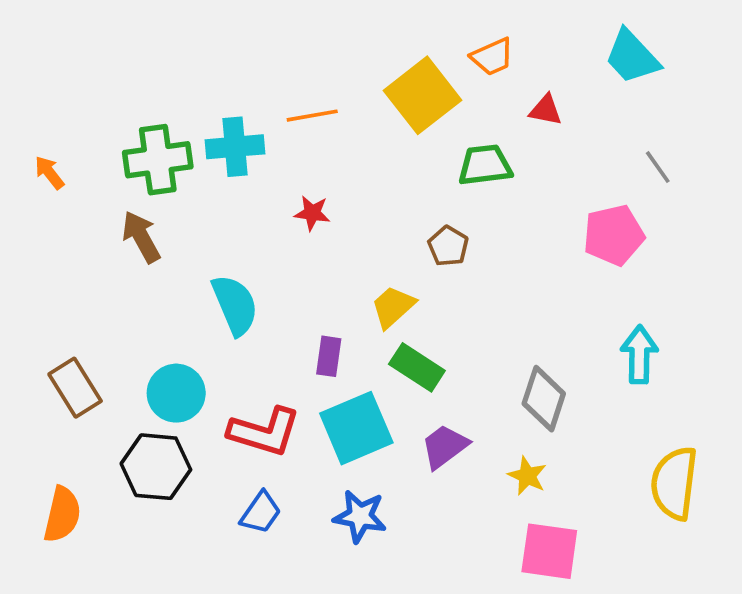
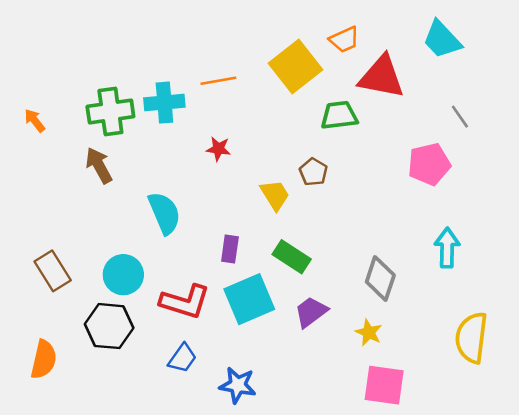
red triangle: (546, 110) -> (382, 77), size x2.0
yellow trapezoid: (393, 307) -> (275, 195), moved, turned 100
blue star: (360, 516) -> (238, 385), moved

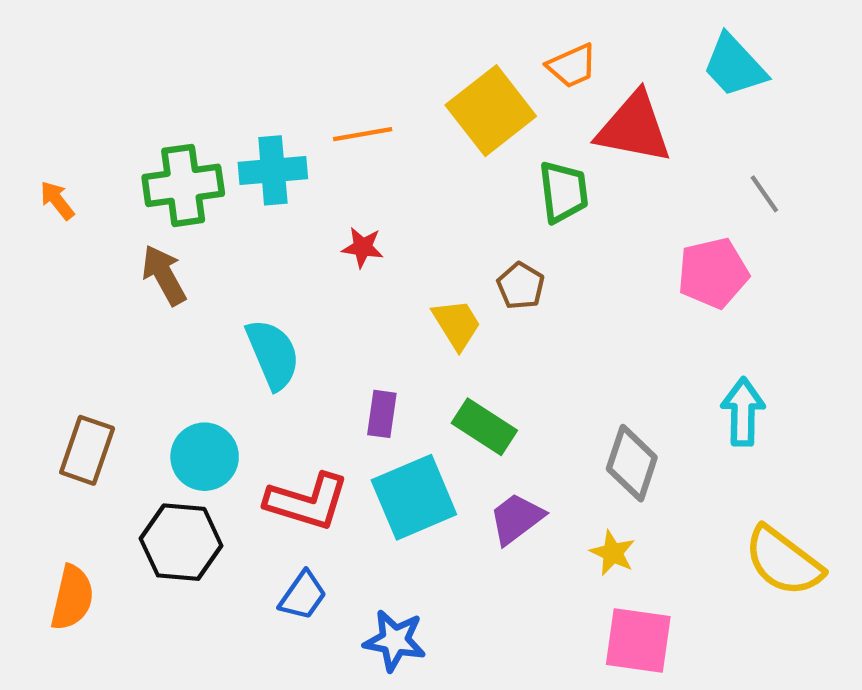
green trapezoid: (339, 115) -> (563, 192), turned 90
brown rectangle: (53, 271) -> (87, 450), turned 51
yellow semicircle: (471, 338) -> (783, 561), turned -60

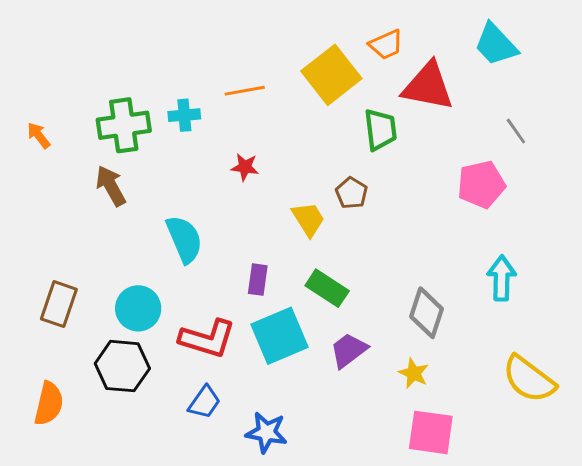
cyan cross: (273, 170) -> (184, 115), size x0.7

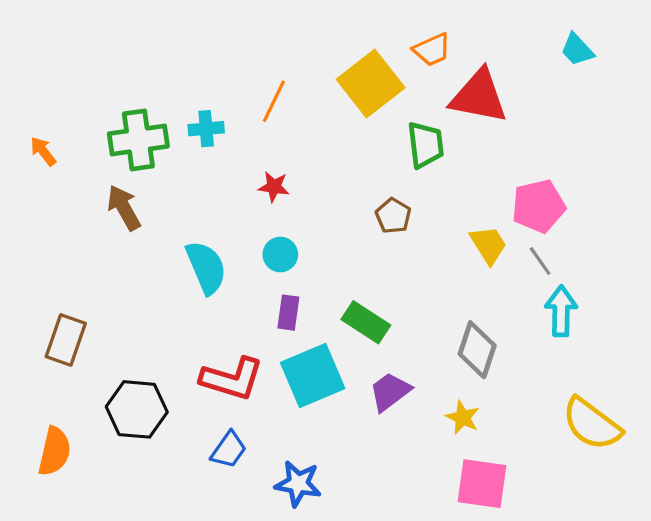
cyan trapezoid: (496, 45) -> (577, 50), moved, size x0.7
orange line: (245, 91) -> (274, 101), turned -54
gray line: (516, 131) -> (540, 261), moved
yellow trapezoid: (308, 219) -> (488, 245), moved
cyan circle: (138, 308) -> (280, 255), moved, size x0.7

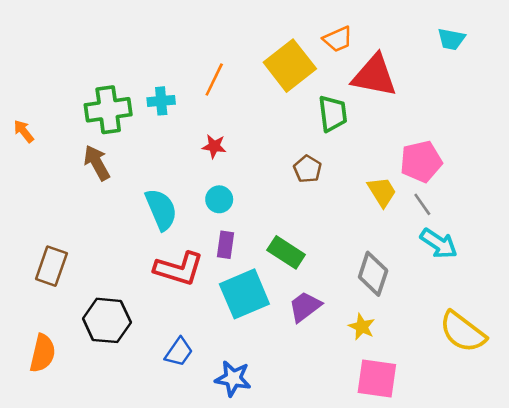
cyan trapezoid: (577, 50) -> (451, 39), turned -36
orange arrow: (43, 151) -> (24, 131), moved
cyan arrow: (561, 311) -> (439, 243), turned 123
red L-shape: (232, 379) -> (179, 269), moved

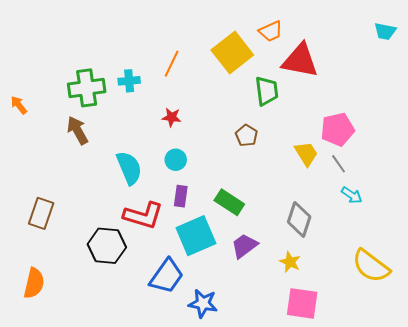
cyan trapezoid: (451, 39) -> (385, 31), moved
cyan arrow: (439, 243) -> (352, 195), size x0.7
black hexagon: (107, 320) -> (107, 246), moved
blue trapezoid: (179, 352) -> (167, 276), moved, size x1.5
blue star: (233, 378) -> (203, 303), moved

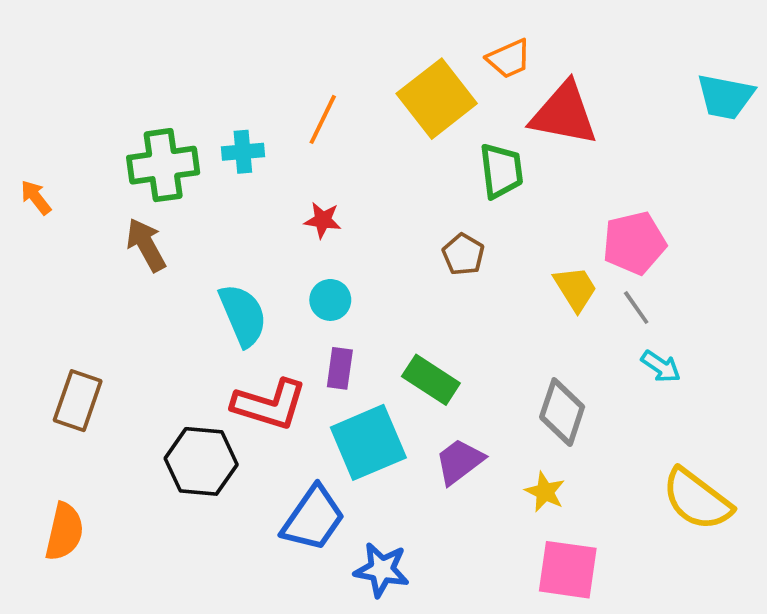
cyan trapezoid: (385, 31) -> (725, 97), moved, size x1.4

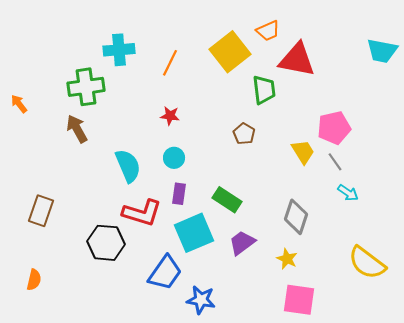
cyan cross: (243, 152) -> (119, 50), moved, size x1.4
orange semicircle: (64, 532) -> (34, 280), size x0.7

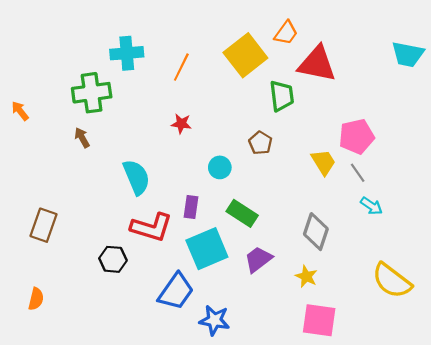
orange trapezoid: (268, 31) -> (286, 33), turned -30
brown arrow: (77, 129) -> (82, 138), size x0.7
cyan circle: (174, 158) -> (220, 167), moved
black hexagon: (106, 243) -> (113, 259), size x0.7

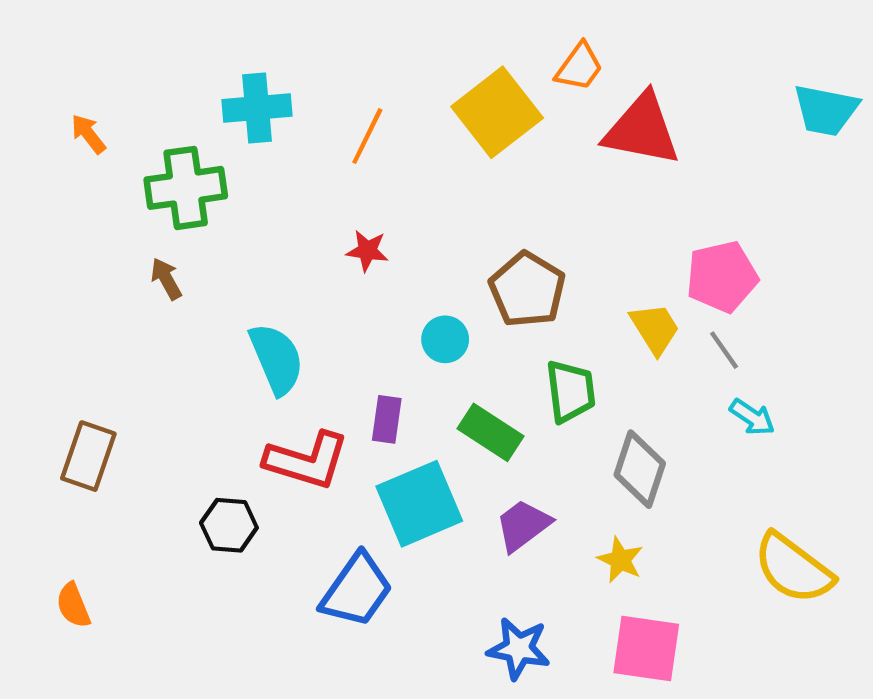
green trapezoid: (282, 96) -> (571, 391), moved
orange arrow: (20, 111) -> (88, 134), moved
brown pentagon: (260, 143) -> (527, 290), size x1.6
orange semicircle: (36, 299) -> (73, 605), turned 145
blue star: (214, 320) -> (519, 649), moved

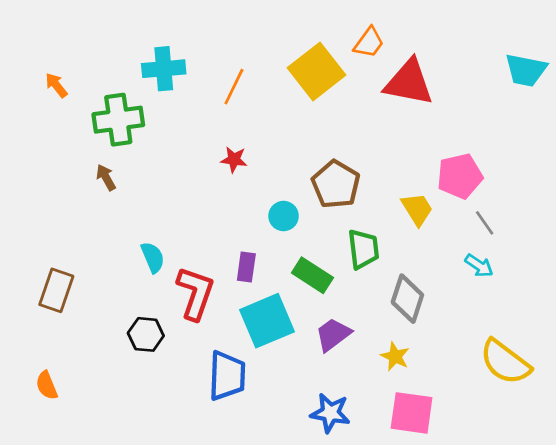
gray line: (724, 350) -> (485, 223), moved
cyan semicircle: (276, 359) -> (153, 257), moved, size x0.7
red L-shape: (307, 460) -> (195, 293), turned -88
blue trapezoid: (356, 590) -> (227, 376), turned -33

